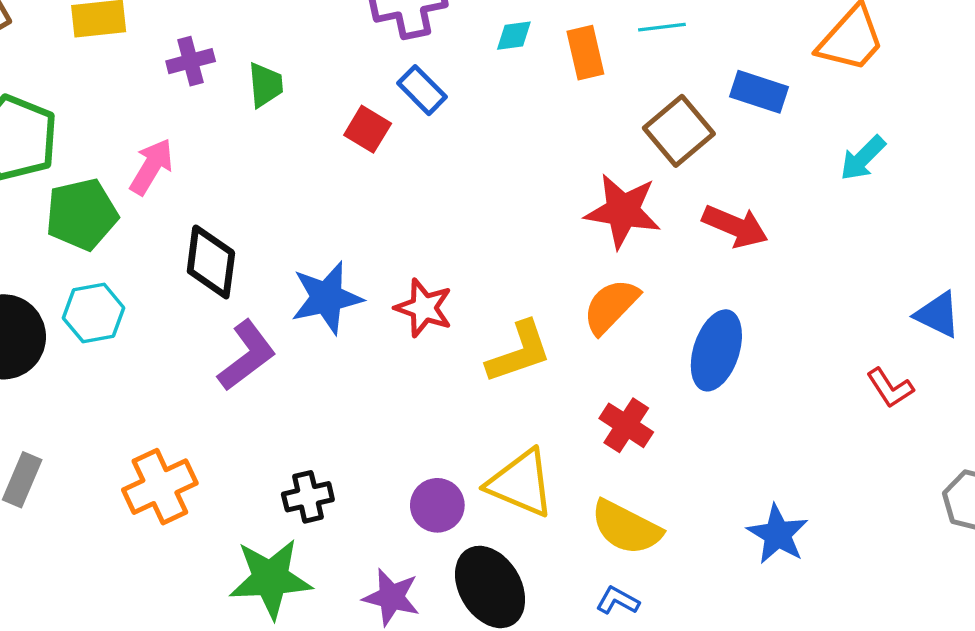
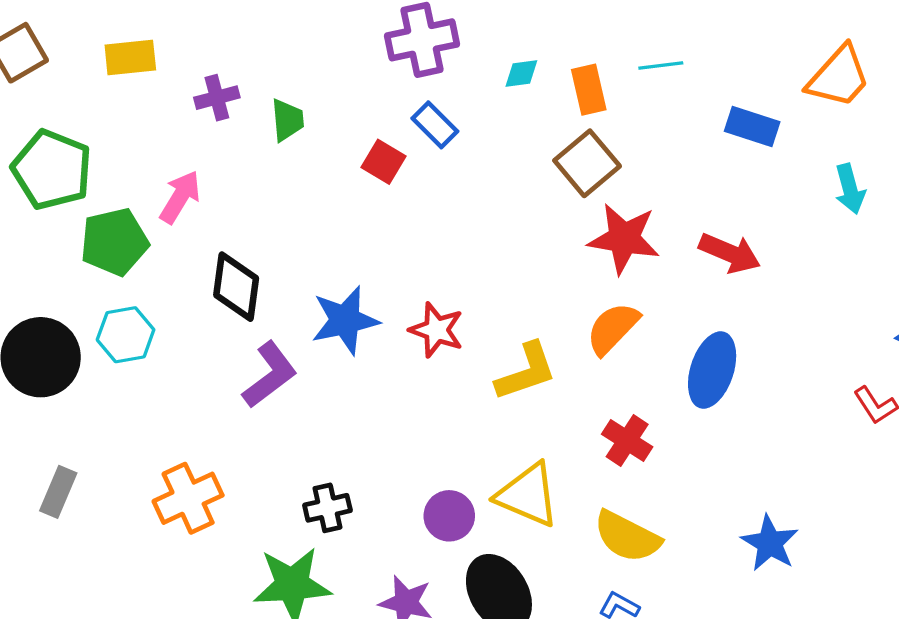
brown square: (679, 131) -> (587, 163), moved
cyan arrow: (863, 158) -> (850, 189), turned -60

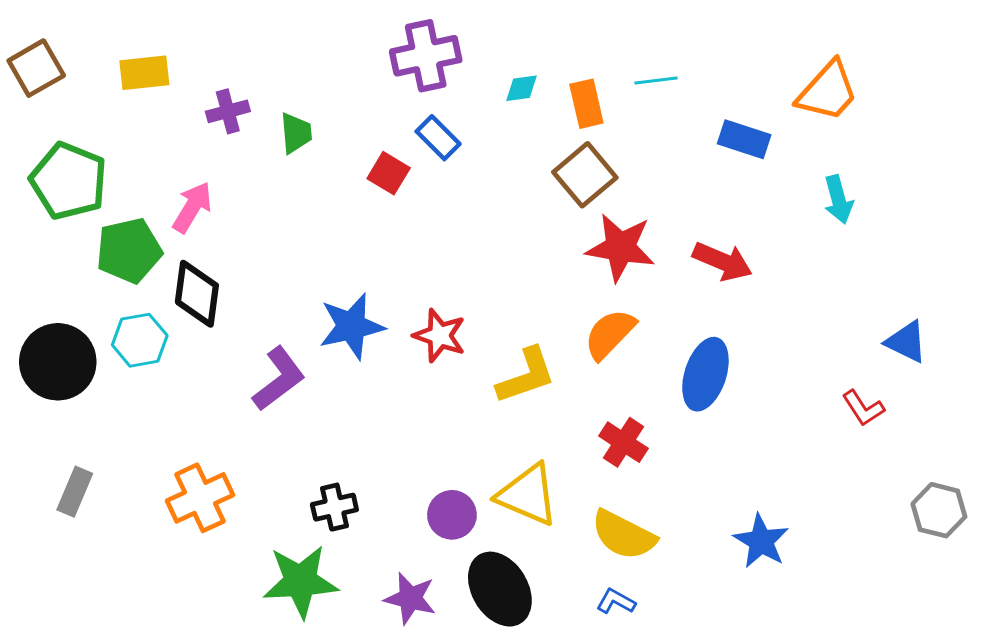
black diamond: (236, 287) -> (197, 294), moved

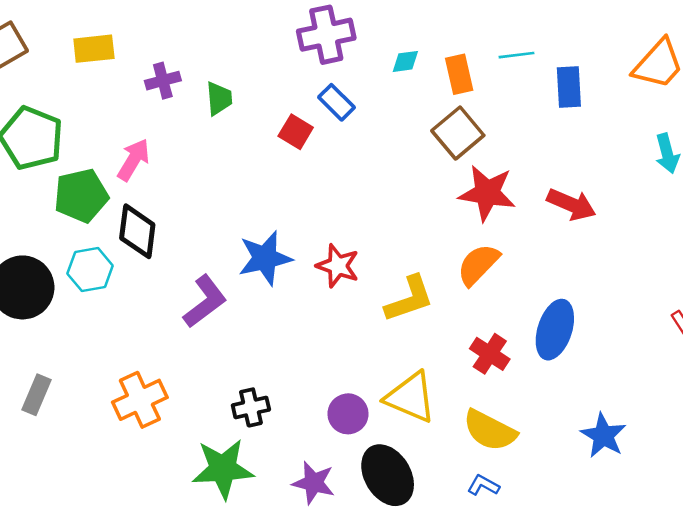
blue rectangle: (744, 139) -> (569, 87), moved, turned 69
blue ellipse: (705, 374) -> (555, 330), moved

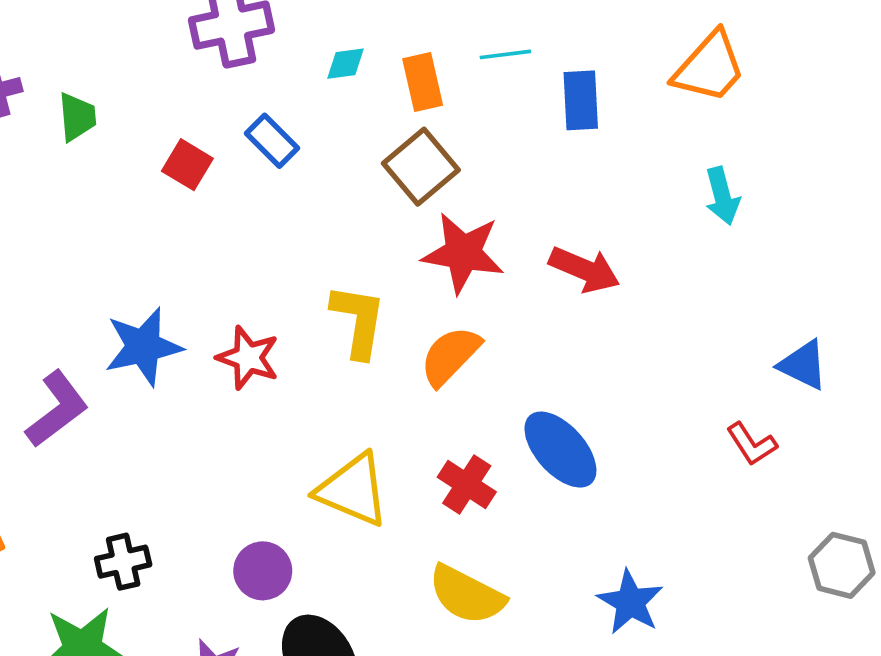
blue rectangle: (337, 102) -> (272, 141), moved
yellow L-shape: (409, 299) -> (358, 321), moved, turned -62
blue ellipse: (555, 330) -> (560, 450), turned -60
yellow triangle: (411, 397) -> (353, 490), moved

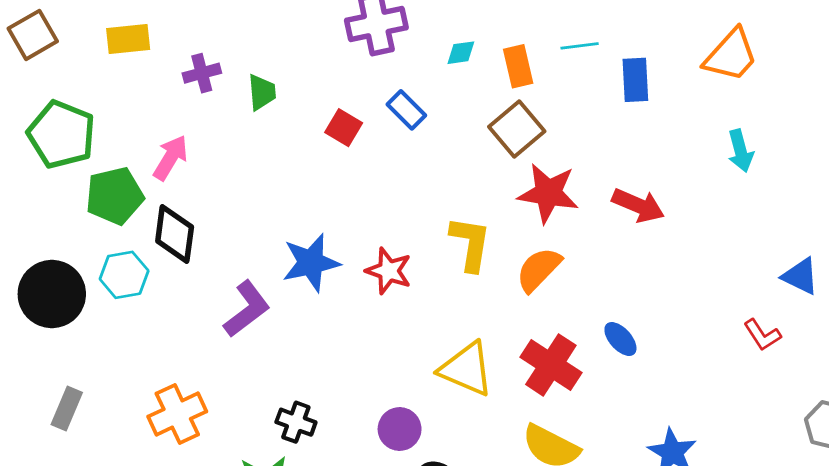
blue ellipse: (560, 450) -> (620, 339), size x0.6
red cross: (467, 484) -> (551, 365), size x1.4
black cross: (123, 562) -> (296, 422), turned 33

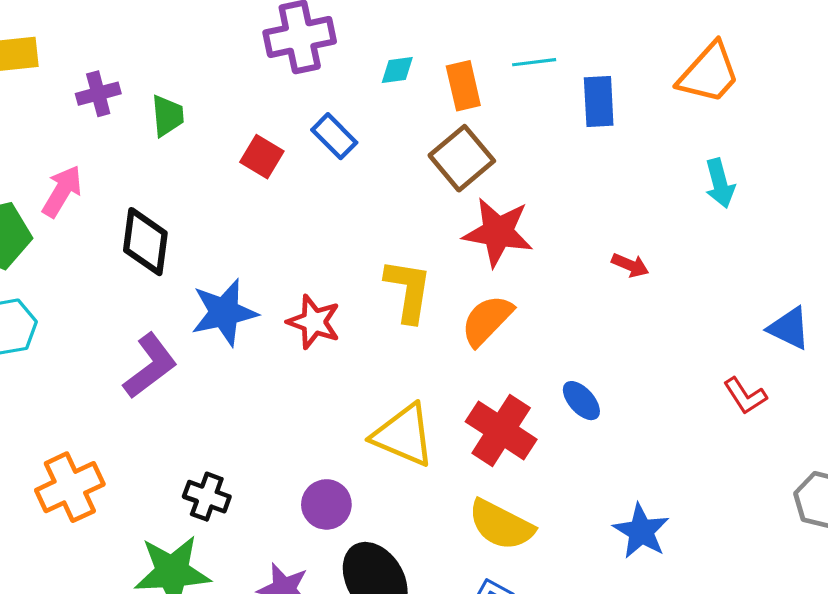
red arrow: (638, 205) -> (630, 265), moved, size x0.6
black diamond: (175, 234) -> (145, 242), moved

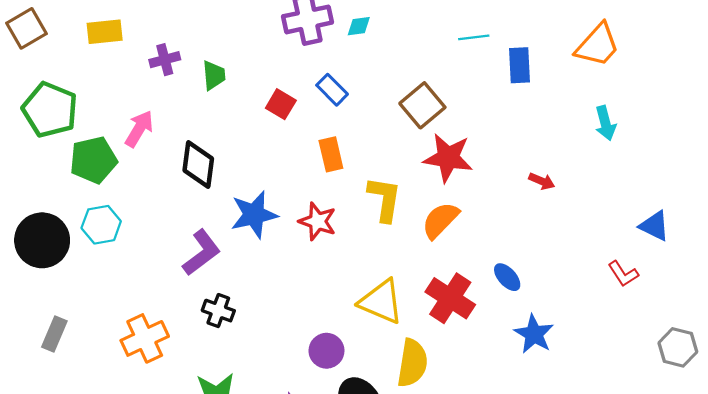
cyan diamond: (397, 70) -> (359, 26), moved
orange rectangle: (463, 86) -> (331, 154), moved
black cross: (207, 497) -> (218, 311), moved
yellow semicircle: (501, 525) -> (412, 363), moved, turned -108
blue star: (641, 531) -> (534, 334), moved

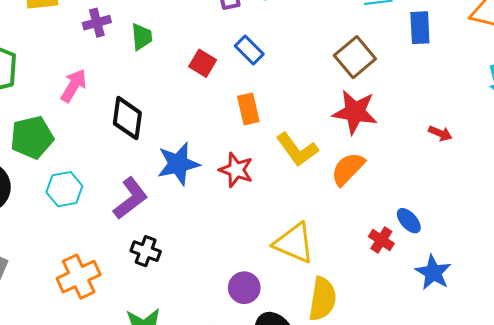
brown square: (422, 105) -> (355, 57), moved
green pentagon: (93, 160) -> (32, 137), moved
yellow L-shape: (385, 199) -> (297, 150), turned 135
cyan hexagon: (101, 225) -> (64, 189), moved
red cross: (450, 298) -> (381, 240), moved, size x0.6

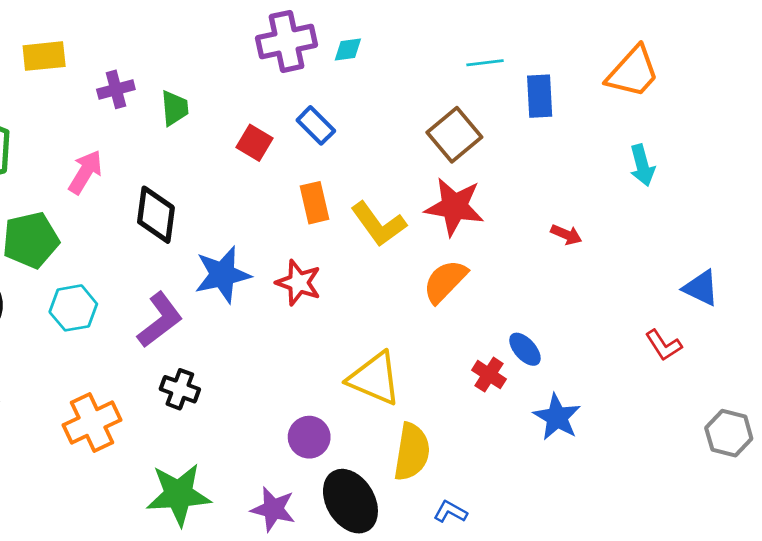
yellow L-shape: (297, 150) -> (378, 224), moved

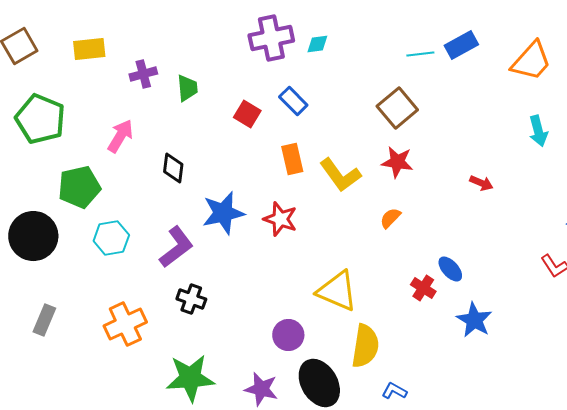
blue rectangle: (540, 96) -> (461, 45), moved, turned 64
red star: (454, 207) -> (397, 162), size x0.7
black diamond: (156, 215) -> (173, 168), size x0.7
orange semicircle: (445, 281) -> (390, 218), size x0.6

